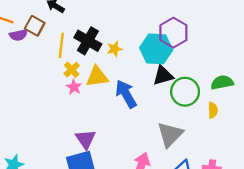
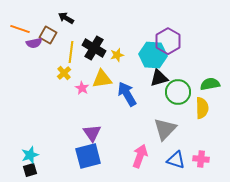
yellow cross: (72, 70) -> (64, 73), moved
yellow semicircle: (213, 110) -> (202, 108), size x1.5

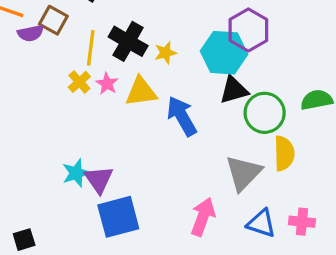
pink star: (82, 88) -> (107, 84), moved
yellow semicircle: (202, 108) -> (284, 153), moved
purple triangle: (92, 133) -> (99, 179), moved
cyan star: (30, 155) -> (76, 173), moved

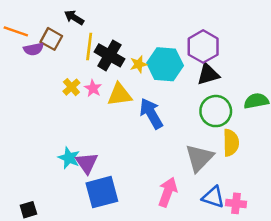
yellow line: (91, 48) -> (89, 47), moved
cyan hexagon: (224, 53) -> (165, 64), moved
black triangle: (234, 90) -> (208, 74), moved
cyan star: (76, 173) -> (69, 158), turned -30
pink cross: (302, 222) -> (236, 203), moved

